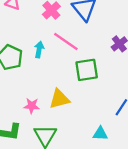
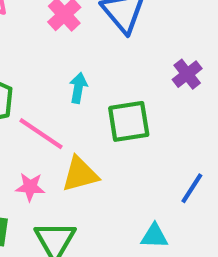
pink line: (66, 41) -> (41, 134), moved
cyan arrow: (39, 50) -> (78, 88), moved

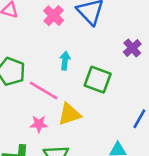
green square: (129, 121) -> (98, 80), turned 32

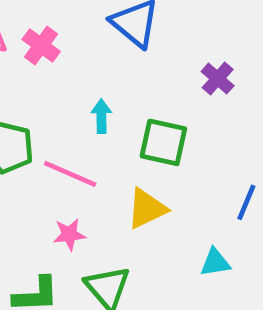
pink cross: (54, 16) -> (41, 45), moved
yellow triangle: (69, 114) -> (147, 209), moved

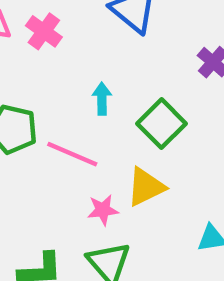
green square: (163, 142) -> (161, 124), turned 33
pink star: (69, 234) -> (103, 210), moved

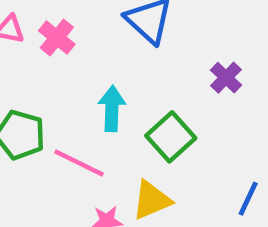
cyan arrow: (102, 99) -> (112, 109), size x1.4

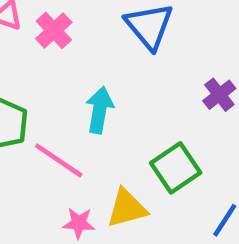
green square: (171, 137) -> (176, 168), moved

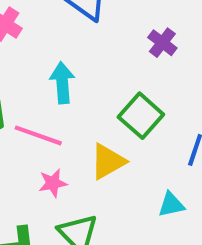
pink star: (79, 223) -> (53, 183), moved

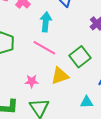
cyan arrow: (62, 83) -> (46, 22), moved
pink line: (38, 135) -> (44, 48), moved

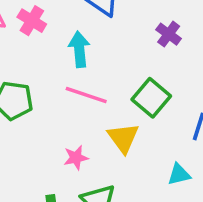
yellow triangle: (60, 76) -> (123, 138), turned -36

